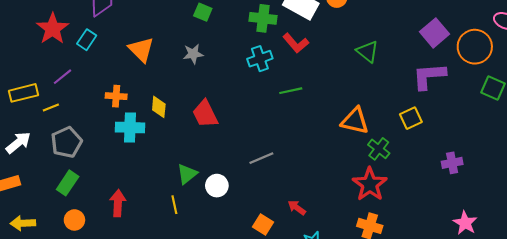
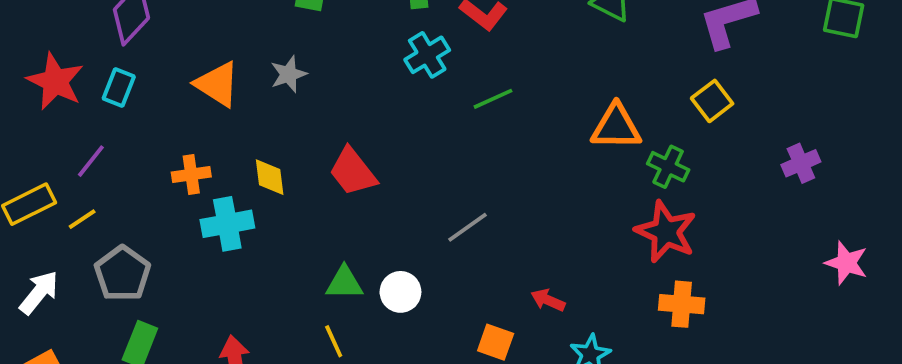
gray star: (193, 54) -> (289, 74), moved
green triangle: (187, 174) -> (344, 283), turned 50

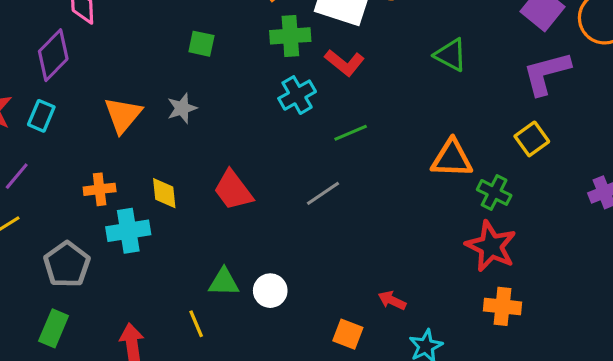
orange triangle: (217, 84) -> (123, 115), turned 36
gray line: (467, 227) -> (323, 193), moved
gray pentagon: (122, 274) -> (67, 264), moved
yellow line: (334, 341) -> (196, 324), moved

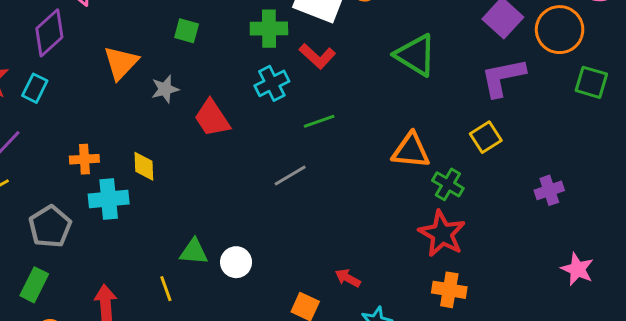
green triangle: (451, 55) -> (416, 55), size x1.4
orange triangle: (123, 115) -> (121, 63), moved
red trapezoid: (233, 190) -> (212, 118), moved

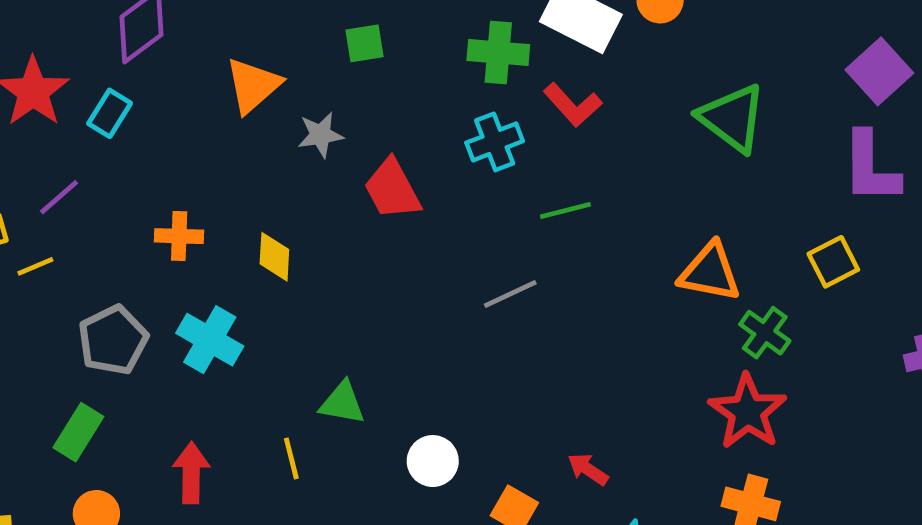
green square: (187, 31) -> (364, 43), turned -30
purple L-shape: (503, 77) -> (870, 168), turned -84
cyan cross: (109, 199) -> (210, 340), moved, turned 30
white circle: (236, 262) -> (433, 461), moved

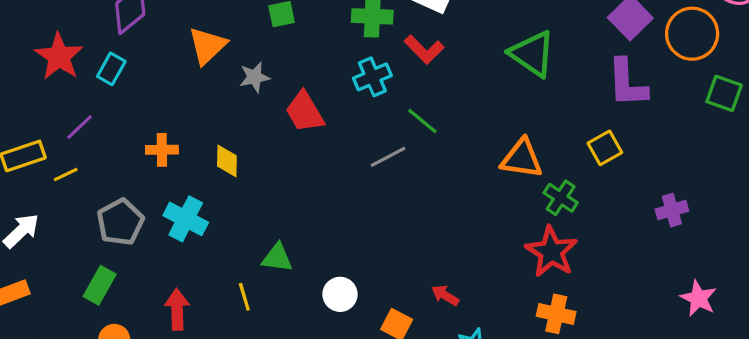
green line: (565, 210) -> (422, 121), turned 56
gray line: (510, 294) -> (388, 157), moved

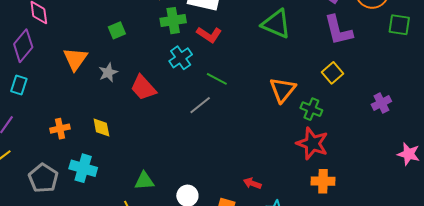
orange triangle: (522, 159) -> (283, 90), turned -48

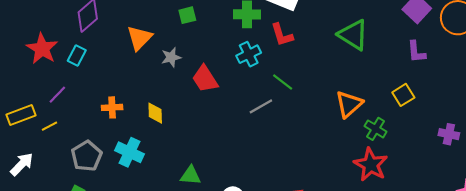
purple L-shape: (338, 30) -> (416, 52), size x0.7
red L-shape: (209, 35) -> (282, 35), turned 30
purple cross: (381, 103) -> (449, 134), turned 30

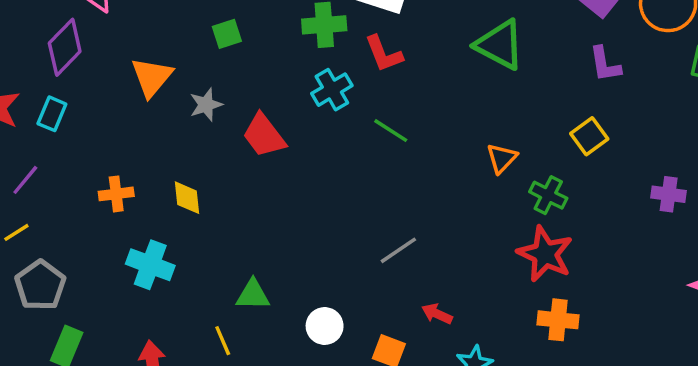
orange triangle: (349, 104) -> (502, 158), size x0.7
gray line: (261, 106) -> (398, 250), moved
gray pentagon: (87, 156) -> (40, 285), moved

